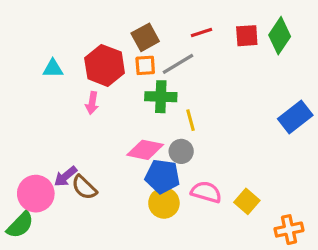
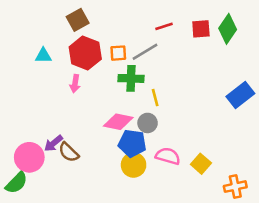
brown square: (145, 37) -> (78, 20), moved

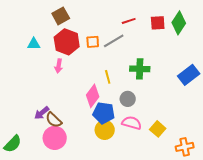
green cross: (131, 78) -> (140, 69), moved
yellow line: (155, 98) -> (108, 77), moved
pink diamond: (118, 122) -> (93, 96), turned -65
gray circle: (148, 123) -> (128, 99), moved
pink circle: (29, 157) -> (55, 138), moved

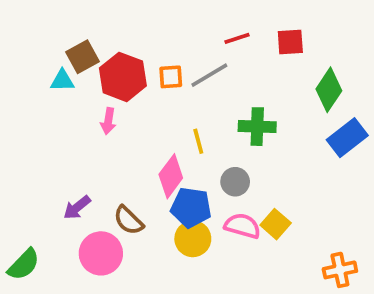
brown square: (61, 16) -> (83, 57), moved
green diamond: (179, 23) -> (329, 90), moved
brown semicircle: (54, 120) -> (128, 220), moved
yellow square: (158, 129) -> (276, 224), moved

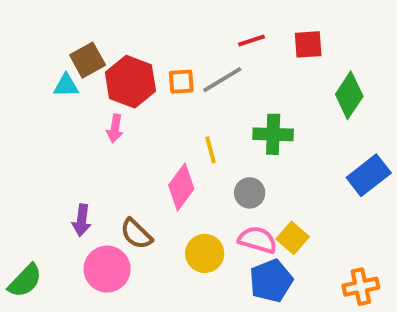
blue rectangle: (347, 138) -> (369, 175), moved
purple arrow: (77, 207) -> (82, 220), turned -44
blue pentagon: (191, 207) -> (271, 281), moved, turned -30

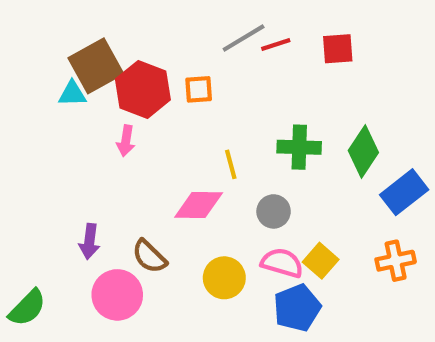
brown square: (88, 60) -> (96, 66), size x1.4
gray line: (222, 80) -> (244, 38), moved
green diamond: (349, 95) -> (363, 151), moved
pink diamond: (181, 187) -> (199, 205), turned 54
orange cross: (361, 287) -> (396, 261), moved

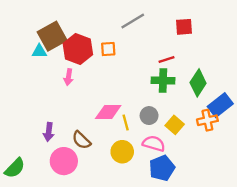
red line: (276, 44) -> (167, 60), moved
yellow line: (231, 164) -> (126, 123), moved
yellow square: (321, 261) -> (175, 125), moved
orange cross: (396, 261) -> (207, 120), moved

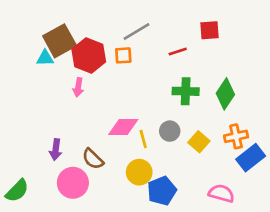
gray line: (133, 21) -> (137, 32), moved
red line: (167, 60) -> (178, 51), moved
blue rectangle: (220, 105) -> (251, 158), moved
pink semicircle: (154, 144) -> (221, 193), moved
blue pentagon: (162, 168) -> (162, 191), moved

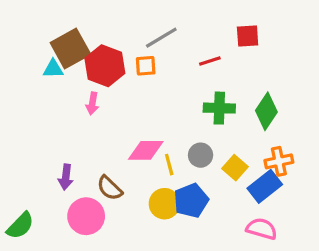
blue rectangle: (251, 158) -> (265, 186), moved
blue pentagon: (162, 191) -> (191, 201), moved

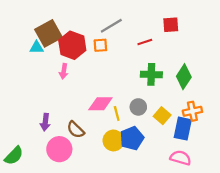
blue rectangle: (265, 186) -> (183, 129), turned -40

